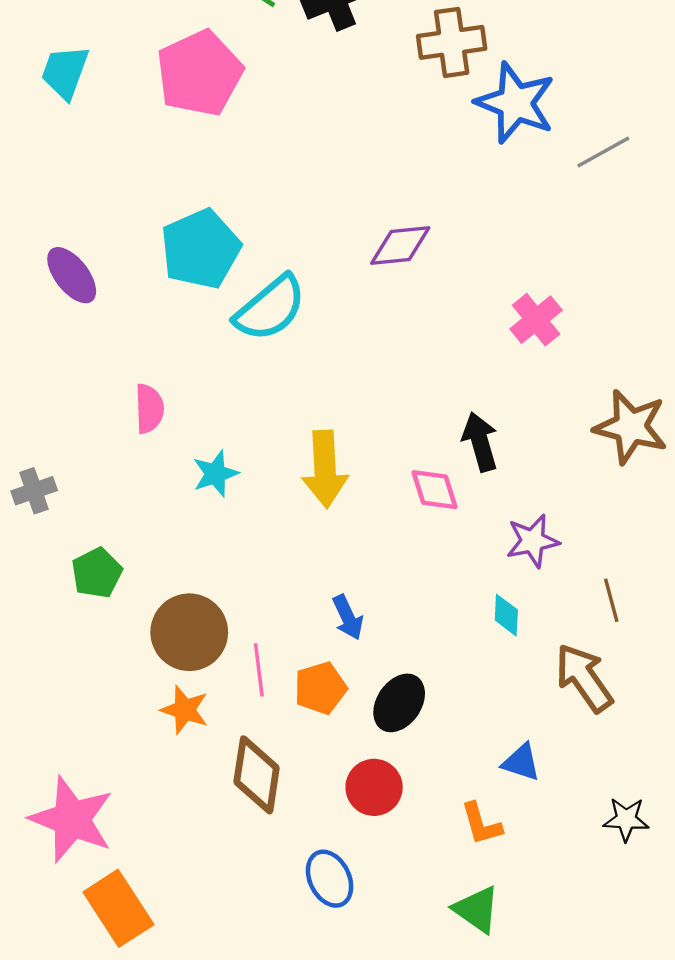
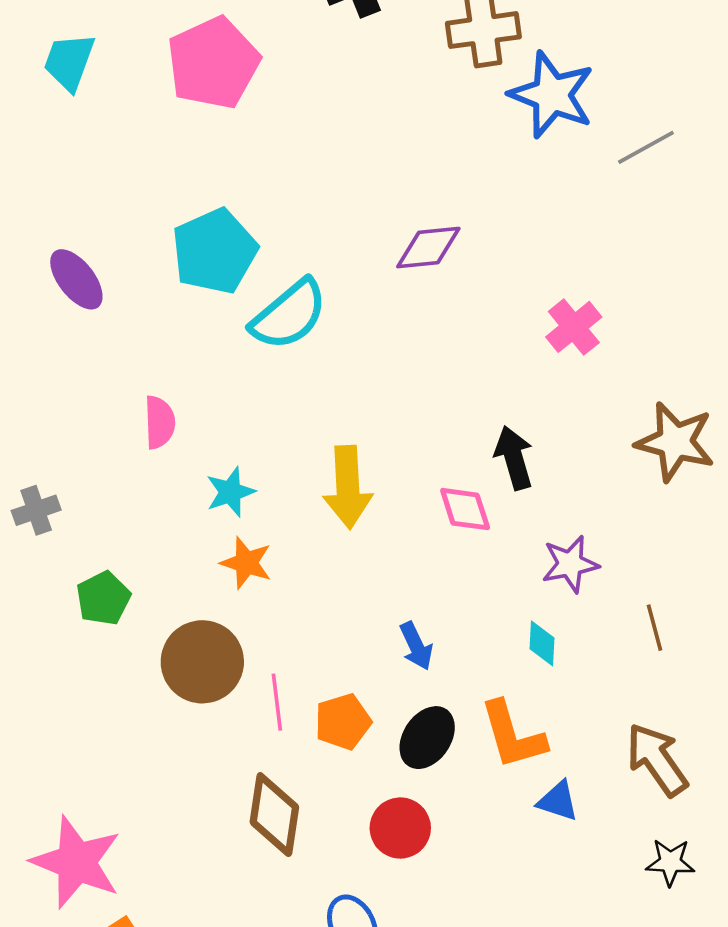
blue arrow: (348, 617) -> (416, 646), moved
brown arrow: (584, 678) -> (657, 760), moved
orange star: (185, 710) -> (246, 563), moved
orange L-shape: (481, 824) -> (513, 735), moved, size x1.5

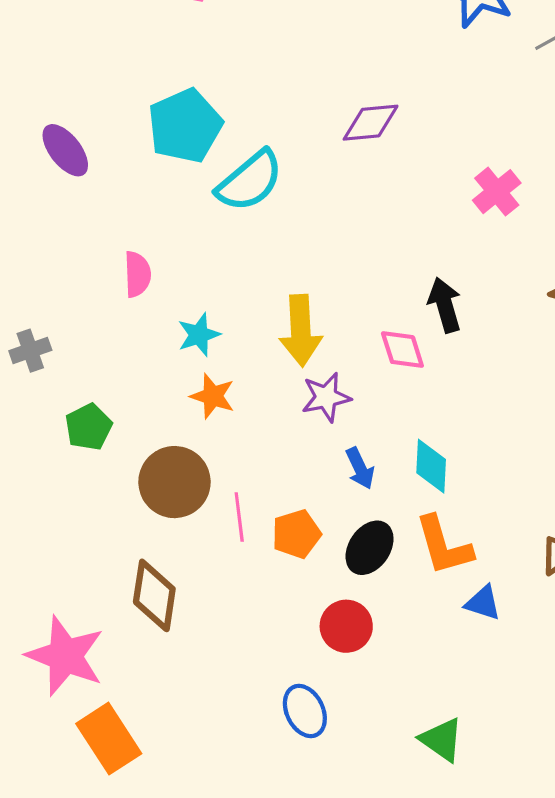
purple star: (570, 564) -> (326, 397), moved
cyan diamond: (542, 643) -> (431, 466), moved, size x1.4
brown diamond: (274, 815) -> (154, 595), moved

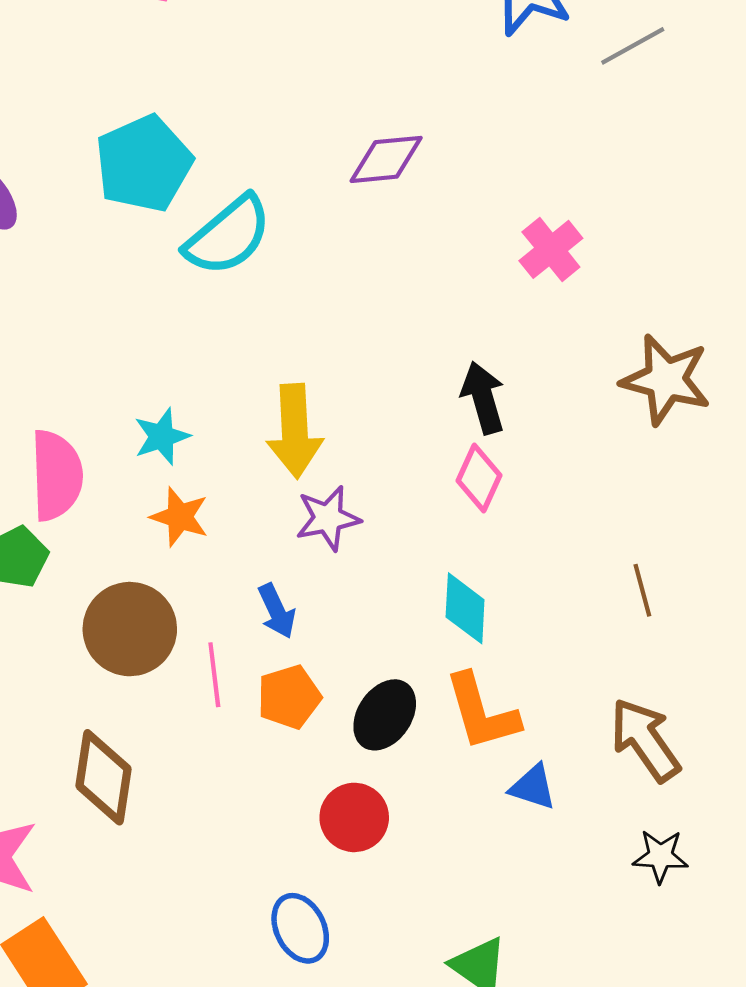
pink semicircle: (137, 274) -> (56, 475), moved, size x1.5
pink diamond: (402, 350) -> (479, 478), moved, turned 42
blue arrow: (360, 468) -> (277, 611), moved

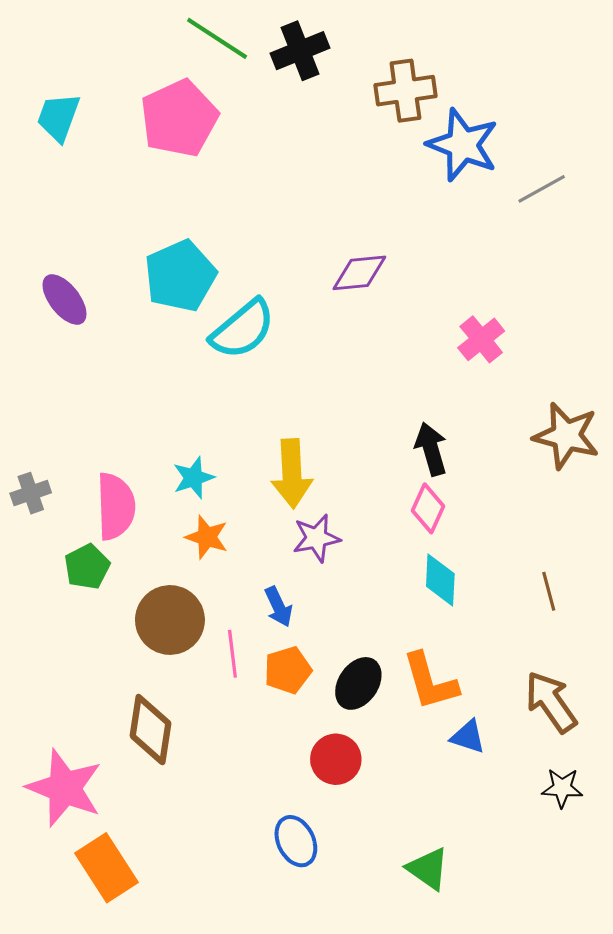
cyan diamond: (465, 608) -> (440, 580), moved

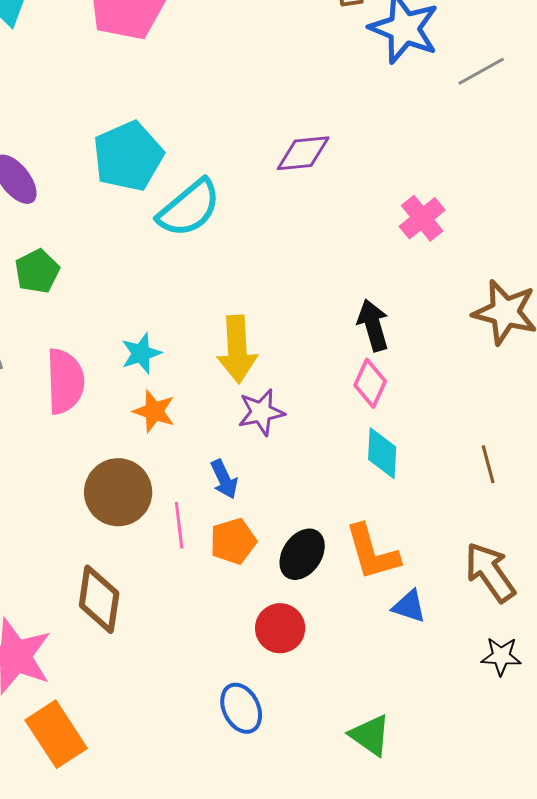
green pentagon: (87, 567) -> (37, 271), moved

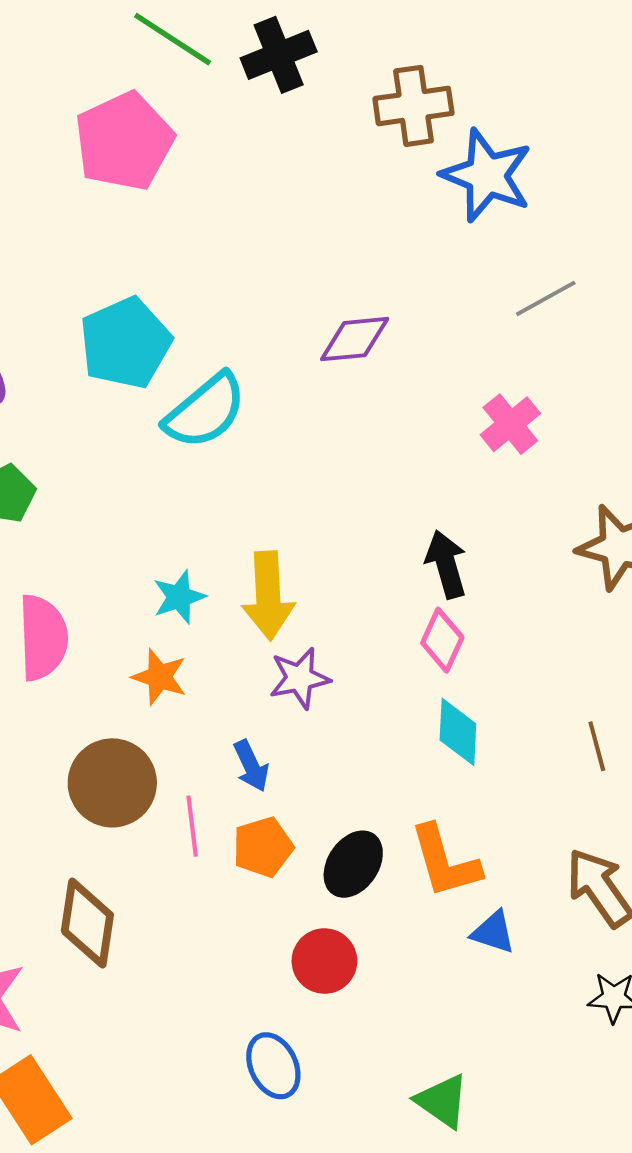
gray line: (481, 71) -> (546, 298), moved
cyan star: (141, 353) -> (179, 597), moved

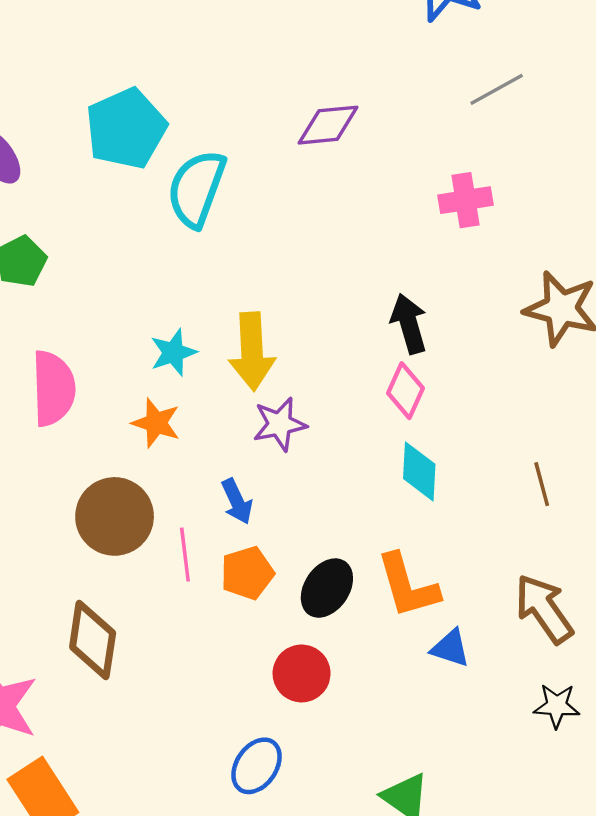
cyan semicircle: (205, 411) -> (196, 189), turned 150
pink cross: (510, 424) -> (465, 200), turned 30
blue ellipse: (273, 1066) -> (257, 766), turned 60

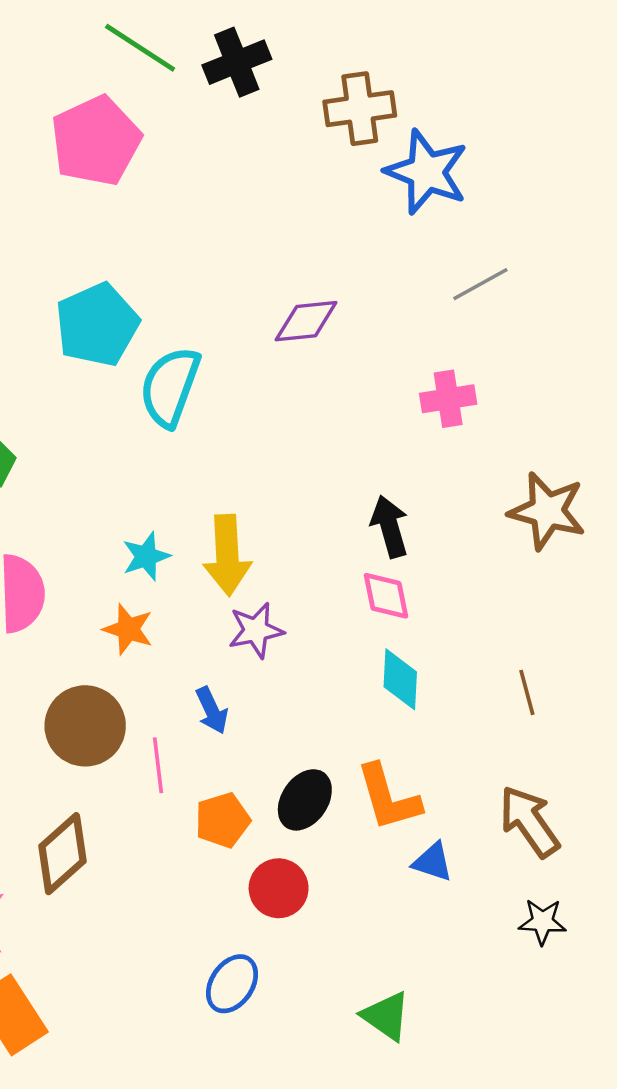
pink diamond: (405, 391) -> (386, 596), turned -36
orange pentagon: (247, 573) -> (222, 820), moved
brown diamond: (93, 640) -> (62, 854), turned 40

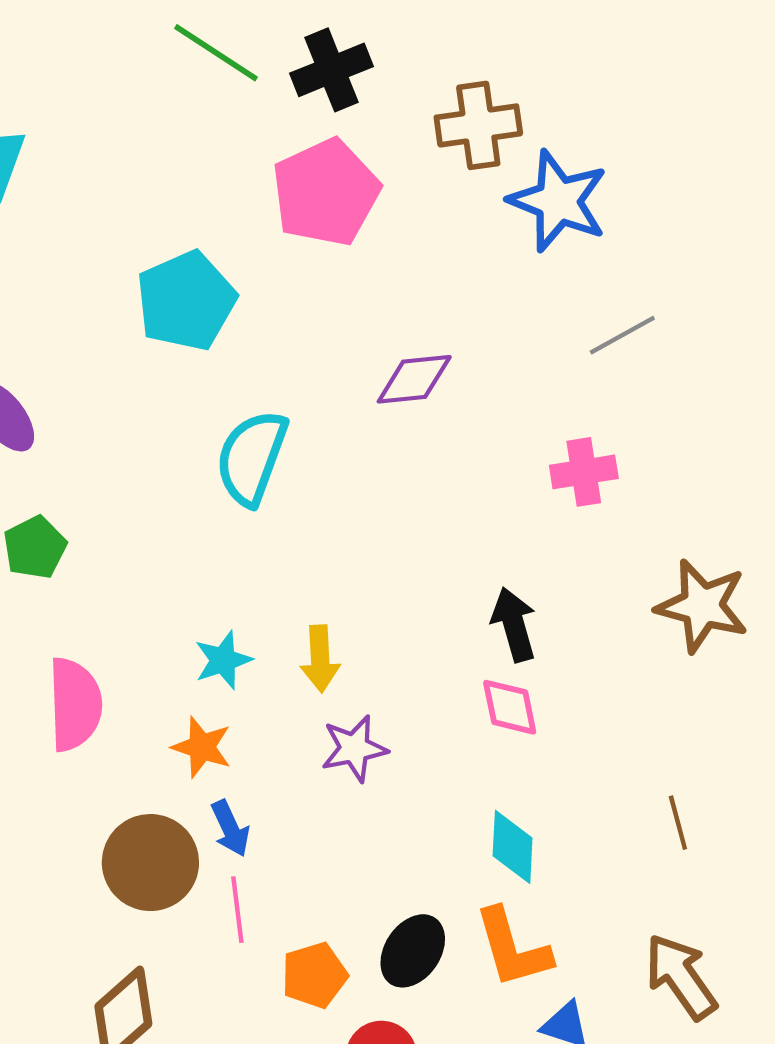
pink pentagon: (96, 141) -> (326, 192), moved
cyan pentagon: (97, 325) -> (186, 301), moved
yellow arrow: (227, 555) -> (320, 659), size x0.7
cyan diamond: (400, 679) -> (513, 847), moved
blue arrow: (212, 710) -> (230, 828), moved

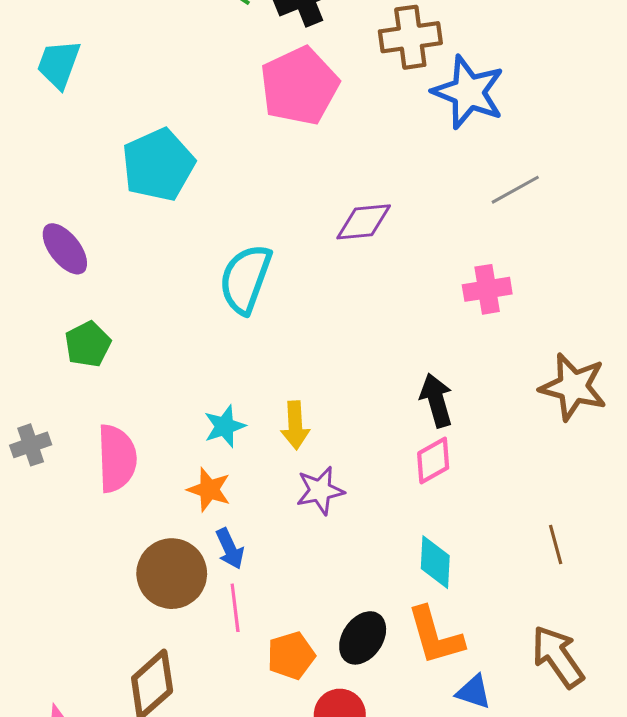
cyan pentagon: (186, 301) -> (158, 165), moved
pink diamond: (510, 707) -> (433, 460), turned 72

